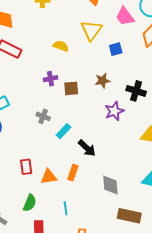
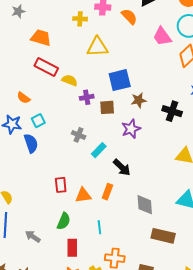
yellow triangle: (91, 30) -> (97, 47), moved, turned 50
yellow semicircle: (61, 46) -> (70, 80), moved
blue square: (116, 49) -> (120, 80), moved, size x1.6
purple star: (114, 111) -> (131, 129), moved

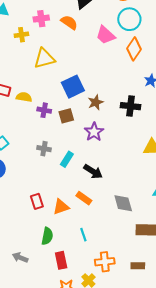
purple cross: (87, 97) -> (44, 110), turned 32
orange rectangle: (107, 192) -> (84, 198), turned -63

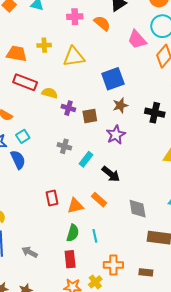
yellow cross: (21, 35) -> (44, 45), moved
blue square: (73, 87) -> (113, 79), moved
green semicircle: (47, 236) -> (73, 233), moved

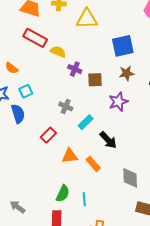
red rectangle: (52, 198) -> (48, 135), moved, turned 49
orange triangle: (75, 206) -> (70, 156), moved

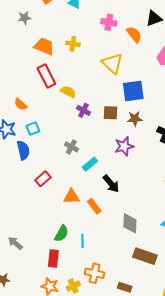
yellow triangle: (87, 19) -> (112, 63), moved, turned 40
red rectangle: (35, 38) -> (46, 76), turned 30
brown square: (95, 80) -> (110, 113), moved
red rectangle: (48, 135) -> (43, 179), moved

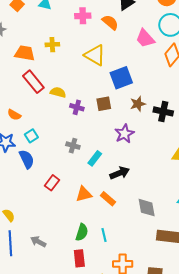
brown star: (135, 119) -> (138, 104), moved
black arrow: (111, 184) -> (120, 173), turned -60
gray arrow: (15, 243) -> (38, 242), moved

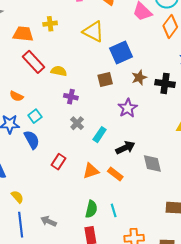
purple cross: (77, 107) -> (71, 97), moved
gray cross: (73, 146) -> (77, 123), turned 32
gray diamond: (147, 208) -> (152, 164), moved

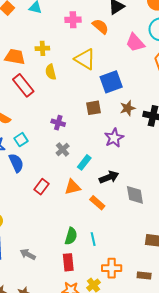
yellow semicircle: (59, 71) -> (51, 72), moved, turned -119
orange triangle: (91, 171) -> (72, 187), moved
gray arrow: (48, 221) -> (28, 254), moved

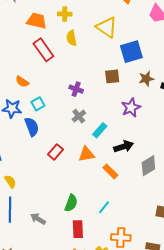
gray diamond: (135, 195) -> (148, 166), turned 65
green semicircle: (71, 236) -> (71, 203), moved
cyan line: (93, 239) -> (104, 207), turned 48

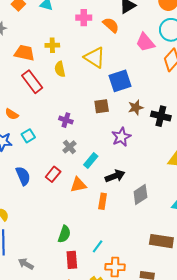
blue semicircle: (32, 127) -> (23, 176), moved
red rectangle: (56, 152) -> (53, 174), moved
orange rectangle: (110, 171) -> (103, 201), turned 56
cyan line: (104, 207) -> (98, 246), moved
gray arrow: (38, 219) -> (26, 264), moved

